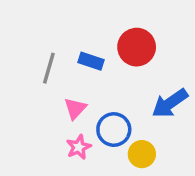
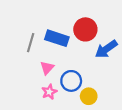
blue rectangle: (91, 61) -> (57, 38), size x1.5
blue arrow: (170, 103) -> (106, 49), moved

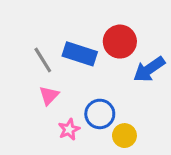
gray line: (31, 43) -> (43, 60), turned -48
pink triangle: (47, 68) -> (49, 95), moved

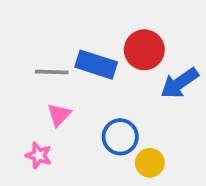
gray line: (43, 60) -> (52, 72), turned -56
pink star: (69, 129) -> (39, 155), moved, turned -30

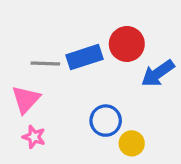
blue rectangle: (96, 65) -> (84, 57), turned -36
pink triangle: (59, 115) -> (26, 99), moved, size x1.4

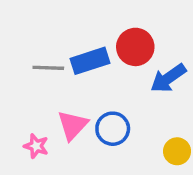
pink triangle: (26, 99) -> (73, 125), moved
yellow circle: (132, 143) -> (177, 151), moved

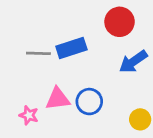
red circle: (135, 47) -> (120, 22), moved
pink triangle: (73, 125) -> (58, 99), turned 40

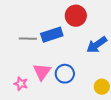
red circle: (120, 22) -> (76, 16), moved
pink triangle: (58, 99) -> (42, 72), turned -48

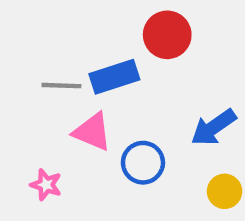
blue arrow: (97, 45) -> (214, 127), moved
pink triangle: (42, 72) -> (92, 132), moved, turned -42

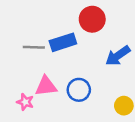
blue arrow: (214, 127) -> (118, 56), moved
pink triangle: (92, 132) -> (46, 86), moved, turned -30

